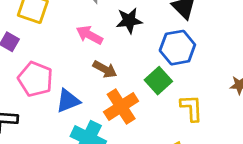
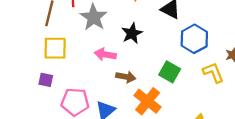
blue hexagon: (177, 48) -> (194, 39), moved
yellow L-shape: (191, 108) -> (213, 73), moved

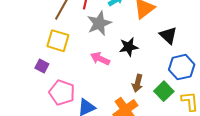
green square: (170, 72) -> (164, 91), moved
brown arrow: (126, 77) -> (138, 83), moved, turned 78

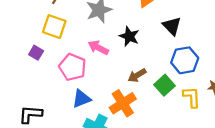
black star: (129, 47) -> (129, 36), turned 30
brown arrow: (138, 83) -> (137, 75), turned 42
pink pentagon: (62, 93) -> (73, 67), moved

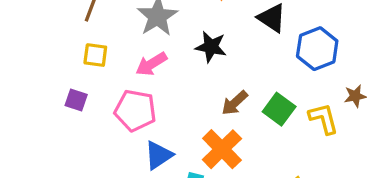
yellow square: (54, 27) -> (95, 55), size x0.7
pink arrow: (98, 48) -> (151, 64), moved, turned -48
blue hexagon: (185, 60) -> (317, 49), moved

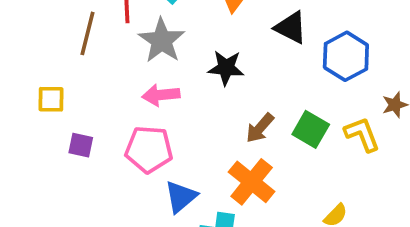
yellow square: (95, 55) -> (51, 99), moved
pink arrow: (151, 64) -> (161, 95), turned 32

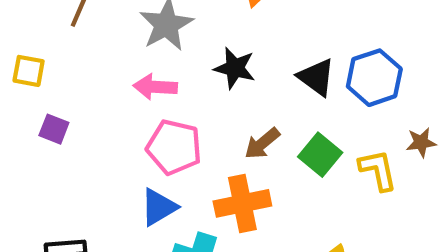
black triangle: (291, 28) -> (316, 77), moved
pink pentagon: (149, 149) -> (174, 147), moved
orange cross: (252, 182) -> (242, 203), turned 30

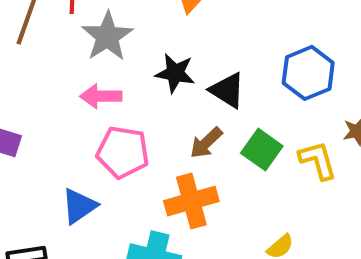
black triangle: (316, 77) -> (227, 90), moved
blue triangle: (159, 207) -> (79, 206), moved

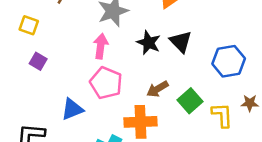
black triangle: (227, 90) -> (181, 42), moved
pink arrow: (101, 96) -> (101, 46), turned 85

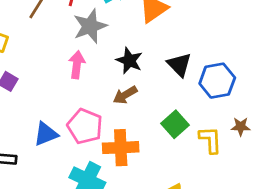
black triangle: (181, 42) -> (179, 65), moved
pink pentagon: (106, 83) -> (85, 126), moved
brown arrow: (157, 89) -> (125, 95), moved

